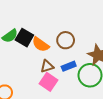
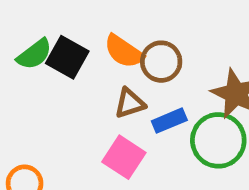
orange semicircle: (41, 44) -> (124, 51), moved
brown triangle: (47, 66) -> (130, 103), moved

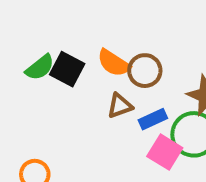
pink square: (124, 157) -> (165, 152), moved

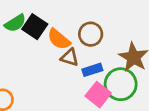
orange semicircle: (114, 63) -> (59, 39), moved
brown triangle: (120, 106) -> (70, 57), turned 30

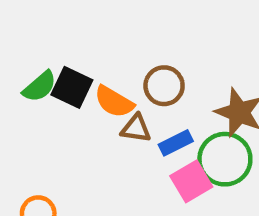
pink square: (98, 95) -> (191, 181), turned 30

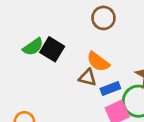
brown circle: (164, 86) -> (103, 18), moved
orange semicircle: (114, 102) -> (98, 62), moved

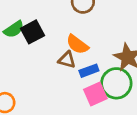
black square: (52, 49) -> (32, 32), turned 30

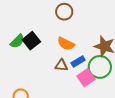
brown triangle: (67, 60) -> (61, 65), moved

